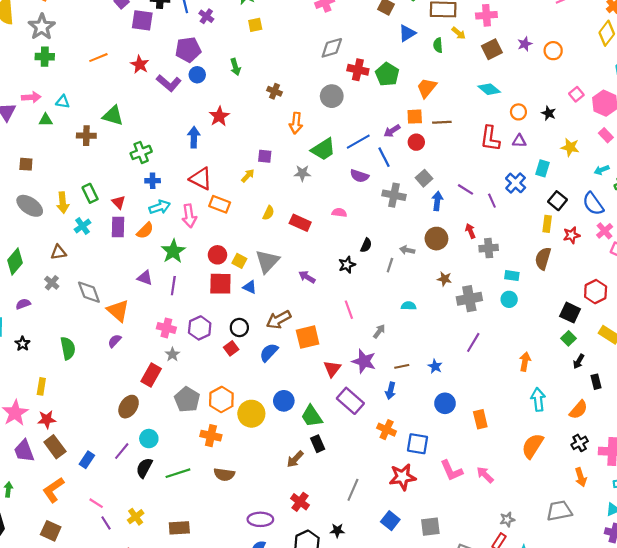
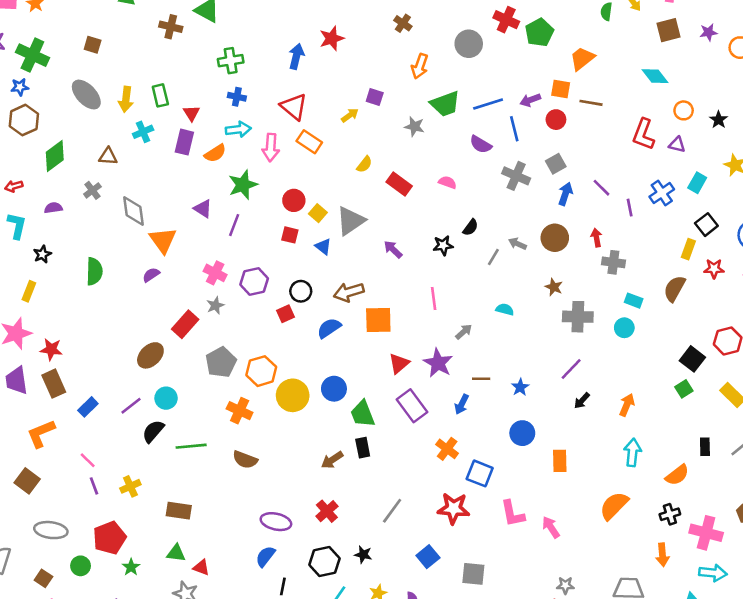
red square: (220, 284) -> (290, 235), size x0.6
black arrow: (579, 361) -> (582, 401), moved
yellow rectangle: (41, 386) -> (29, 291), moved

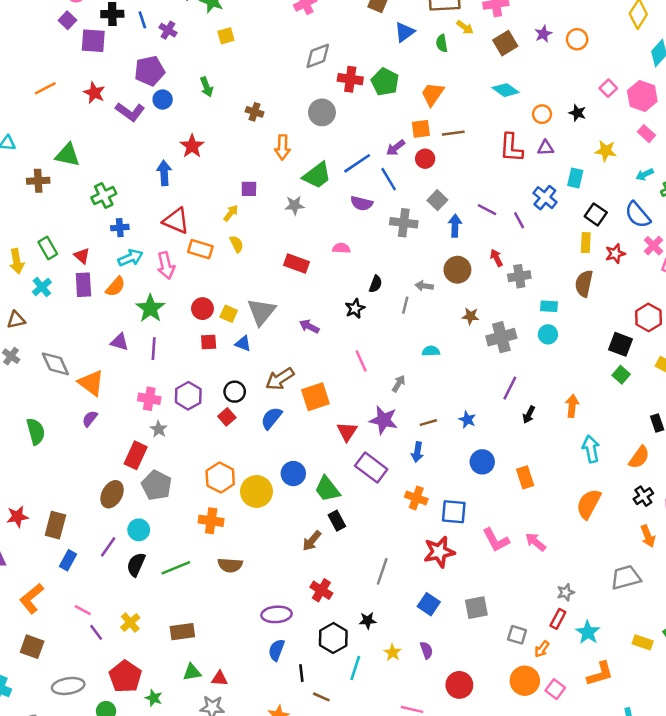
yellow semicircle: (364, 164) -> (237, 244), moved, turned -48
gray pentagon: (221, 362) -> (156, 485), moved
brown rectangle: (54, 384) -> (55, 525), moved, turned 56

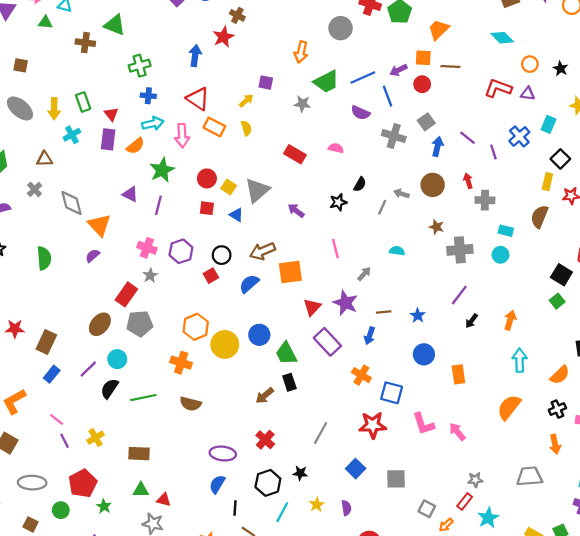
brown cross: (255, 112) -> (237, 15), moved
red L-shape: (511, 148) -> (498, 88), turned 96
gray pentagon: (156, 485) -> (140, 324), turned 30

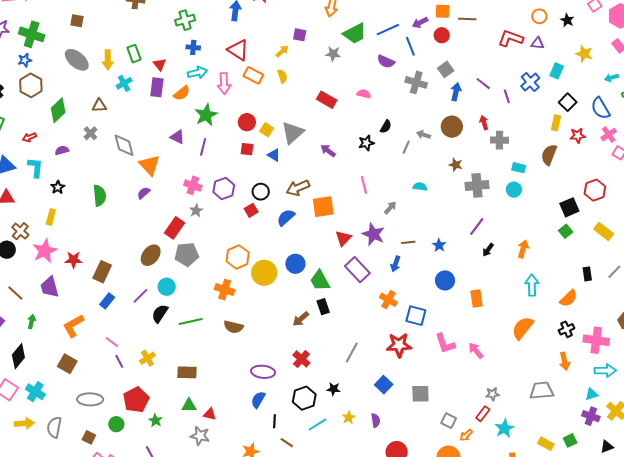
black square: (561, 275) -> (569, 207), turned 36
cyan line: (282, 512) -> (317, 425), turned 30

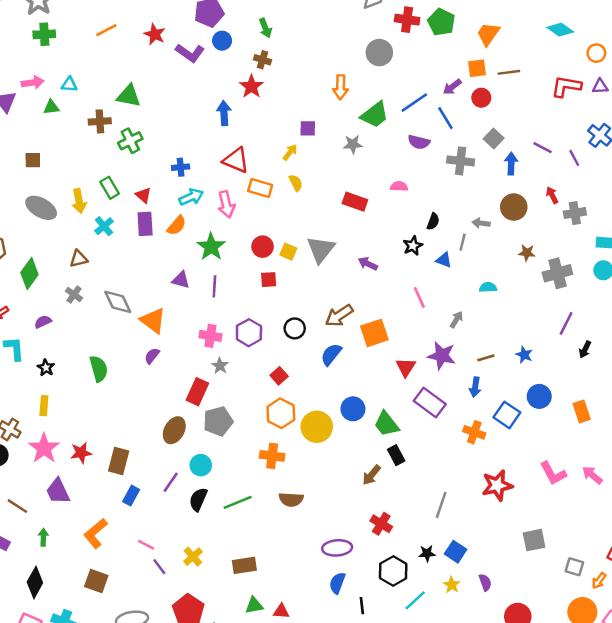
green cross: (185, 20) -> (130, 141), moved
blue triangle: (274, 155) -> (444, 260), moved
red square: (251, 210) -> (279, 376), moved
blue square: (416, 316) -> (507, 415), moved, turned 30
blue square: (384, 385) -> (456, 552), moved

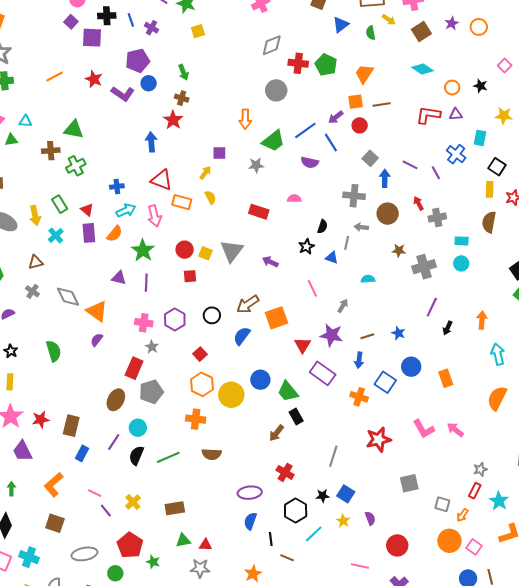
gray cross: (461, 161) -> (354, 196), moved

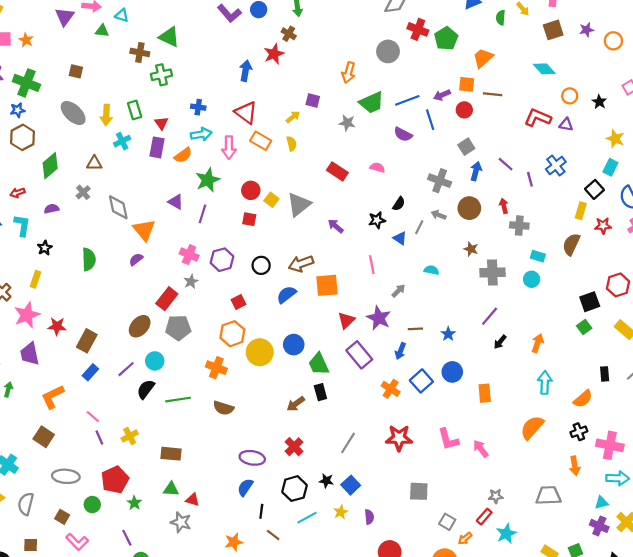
cyan rectangle: (480, 138) -> (610, 167), moved

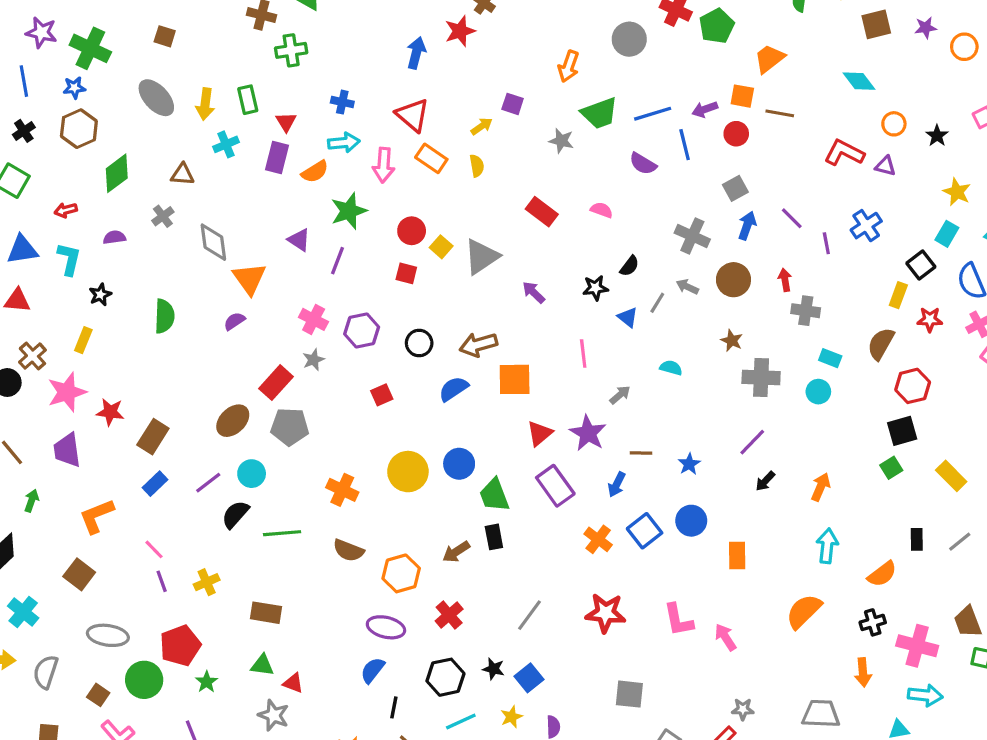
red hexagon: (618, 285) -> (913, 386), moved
orange hexagon: (232, 334) -> (401, 573), moved
green circle: (92, 505) -> (144, 680), size x1.5

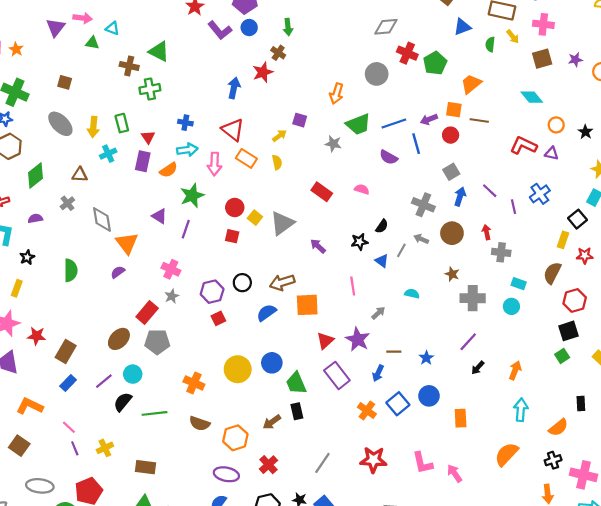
purple hexagon: (362, 330) -> (212, 292), moved
orange L-shape: (97, 516) -> (30, 406), turned 50

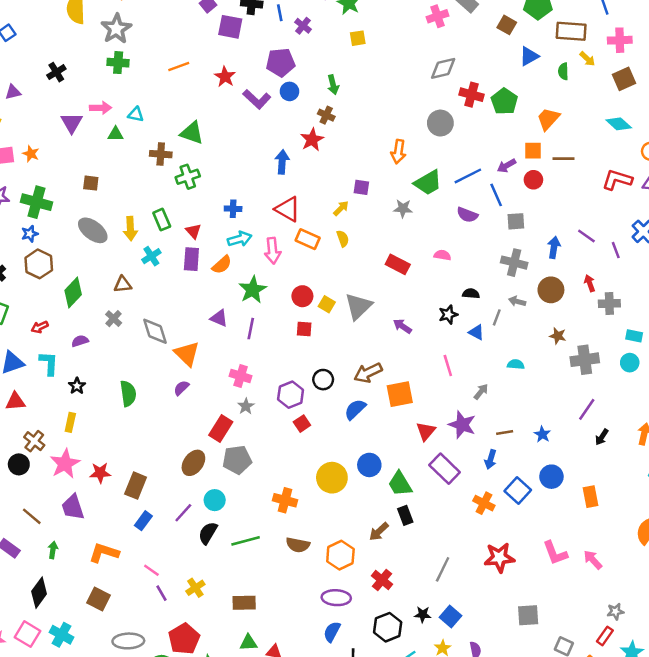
gray square: (451, 172) -> (516, 221), moved, turned 35
black semicircle: (382, 226) -> (471, 294), turned -112

